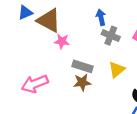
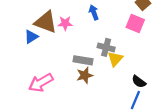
blue triangle: (25, 13) -> (31, 37), moved
gray cross: (111, 36) -> (106, 47), moved
pink star: (62, 41) -> (65, 23), moved

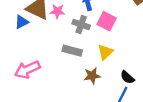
pink square: (135, 24) -> (107, 21), moved
gray cross: (106, 47) -> (81, 25), moved
brown star: (85, 75) -> (92, 76), moved

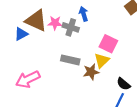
pink square: (107, 21) -> (108, 44), moved
gray cross: (81, 25) -> (71, 27), moved
brown star: (92, 76) -> (91, 72), moved

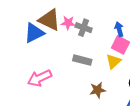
blue arrow: (84, 14) -> (119, 29), moved
blue triangle: (21, 34) -> (34, 33), size x1.5
brown star: (91, 72) -> (98, 90), moved

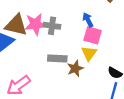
pink star: (68, 23) -> (36, 24), size x1.5
brown star: (98, 90) -> (75, 69), moved

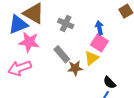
pink star: (36, 24) -> (29, 42), moved
gray rectangle: (57, 58) -> (62, 54), turned 30

